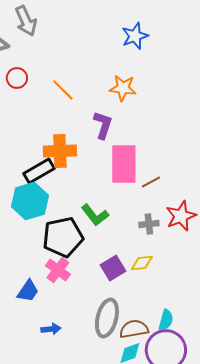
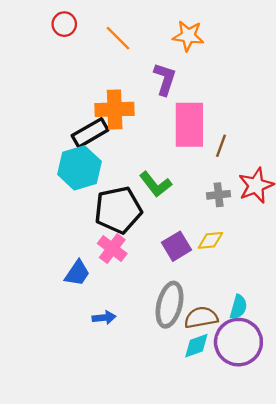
brown line: (151, 182) -> (221, 146), turned -42

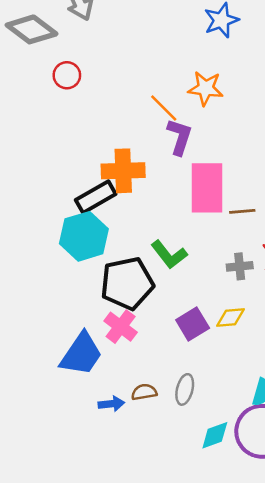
orange line: (118, 38) -> (164, 108), moved
brown line: (221, 146) -> (242, 211), turned 65
blue trapezoid: (77, 273) -> (81, 354), size x1.5
gray ellipse: (169, 305) -> (185, 389), size x0.6
brown semicircle: (201, 318) -> (144, 392), moved, size x0.7

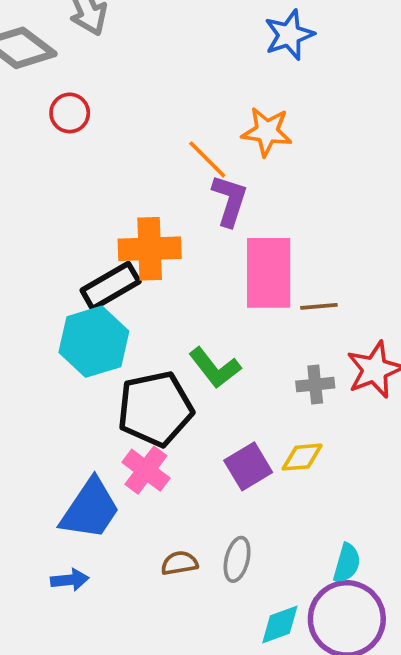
blue arrow: (111, 404) -> (70, 580), moved

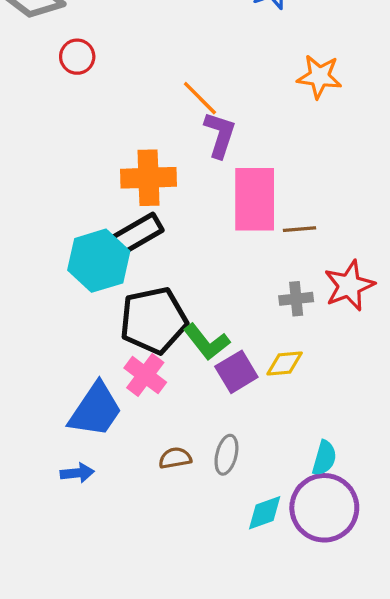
orange star: (267, 132) -> (319, 77), moved
black rectangle: (111, 286) -> (137, 234), moved
green L-shape: (215, 368) -> (207, 342), moved

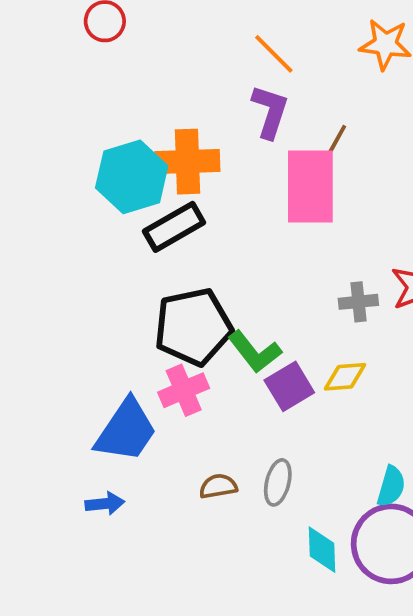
orange line: (200, 98) -> (274, 54), moved
brown line: (299, 229) -> (335, 142), moved, turned -56
cyan hexagon: (99, 261) -> (132, 177), moved
pink cross: (145, 375) -> (184, 390), turned 30
cyan diamond: (265, 513) -> (322, 550), turned -72

